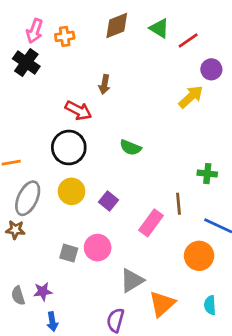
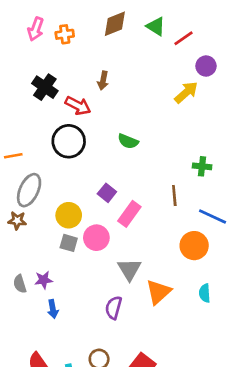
black cross: (26, 63) -> (45, 87), moved
yellow circle: (72, 191) -> (69, 215), moved
pink rectangle: (151, 223) -> (129, 214), moved
gray triangle: (132, 280) -> (129, 269), turned -30

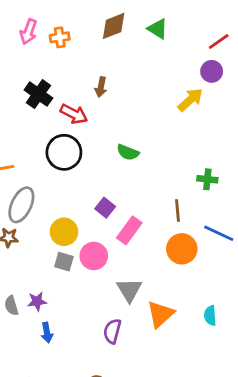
red line: (184, 38) -> (219, 42), moved
orange circle: (194, 246) -> (182, 249), moved

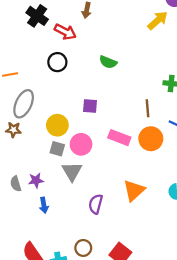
black circle: (64, 152) -> (57, 62), size x0.7
purple square: (105, 208) -> (90, 106), turned -35
pink rectangle: (129, 230) -> (119, 138), moved, turned 75
gray triangle: (129, 290) -> (72, 171), moved

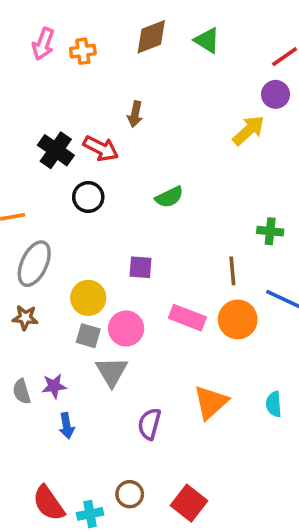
black cross: (37, 16) -> (56, 150), moved
green semicircle: (108, 62) -> (169, 197), turned -48
brown star: (13, 130) -> (25, 318), moved

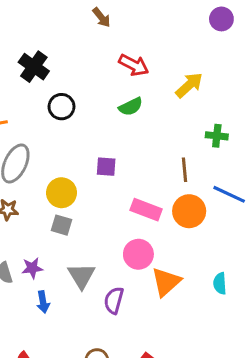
brown arrow: (135, 114) -> (101, 17), moved, turned -50
yellow arrow: (249, 130) -> (189, 85), moved
red arrow: (101, 148) -> (134, 65), moved
pink circle: (126, 328) -> (138, 254), moved
gray triangle: (112, 372) -> (81, 276), moved

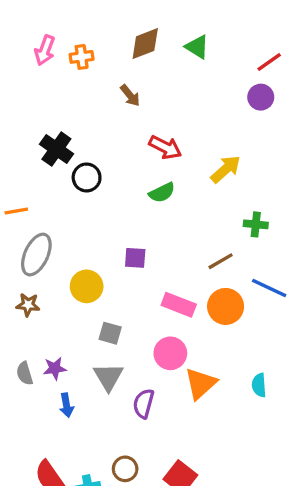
black circle: (62, 107) -> (87, 177), moved
brown line: (185, 170) -> (221, 261), turned 65
gray square: (62, 225) -> (110, 333), moved

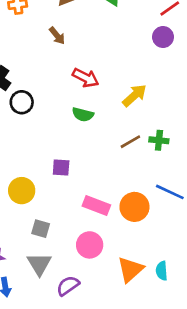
green semicircle: (162, 193) -> (83, 114), turned 40
brown line: (221, 261) -> (130, 142), moved
orange triangle: (200, 383) -> (130, 269), moved
purple semicircle: (144, 404) -> (68, 286), turned 40

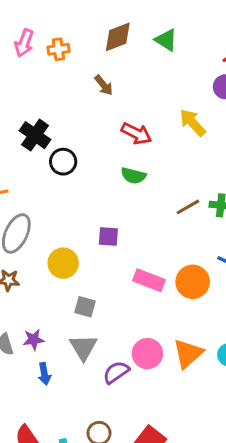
yellow arrow: (134, 95) -> (193, 123), moved, turned -90
pink circle: (90, 245) -> (147, 354), moved

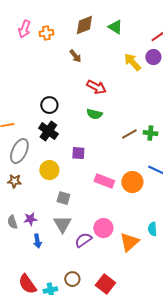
yellow arrow: (193, 123) -> (132, 62), moved
black cross: (35, 135) -> (48, 131), moved
orange triangle: (188, 354) -> (129, 242), moved

